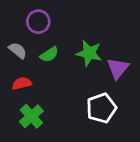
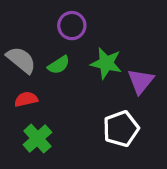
purple circle: (38, 22) -> (72, 26), moved
gray semicircle: (18, 50) -> (21, 60), size x1.4

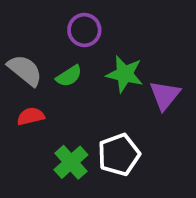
white pentagon: (121, 129) -> (119, 155), moved
green cross: (37, 139) -> (71, 162), moved

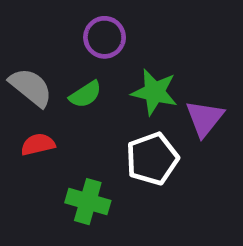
white pentagon: (119, 155) -> (152, 159), moved
green cross: (71, 162) -> (88, 202), turned -32

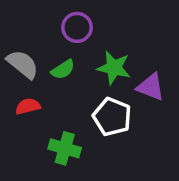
purple triangle: (205, 118) -> (151, 87), turned -48
white pentagon: (152, 159) -> (112, 117), turned -30

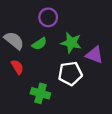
red semicircle: (28, 106) -> (17, 67), turned 72
white pentagon: (112, 117) -> (70, 74), turned -30

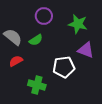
green star: (71, 43) -> (78, 24), moved
red semicircle: (17, 67) -> (16, 61), turned -88

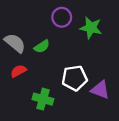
purple circle: (44, 16) -> (62, 17), moved
purple triangle: (86, 50) -> (100, 90), moved

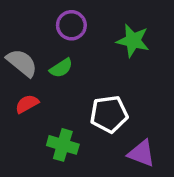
purple circle: (62, 17) -> (71, 25), moved
purple triangle: (100, 90) -> (141, 153), moved

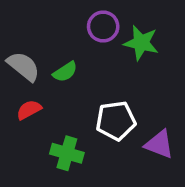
purple circle: (71, 25) -> (103, 27), moved
purple triangle: (141, 153) -> (159, 144), moved

